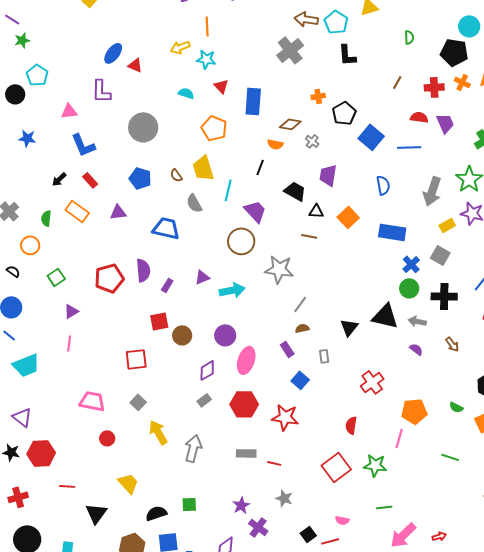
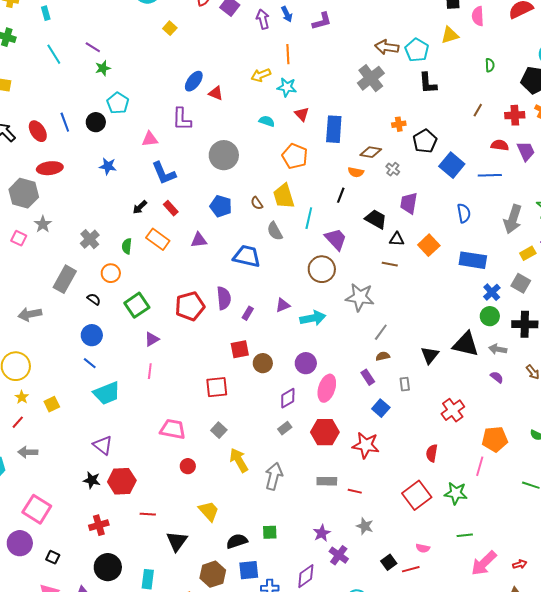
green square: (56, 277) -> (137, 305), size x1.4

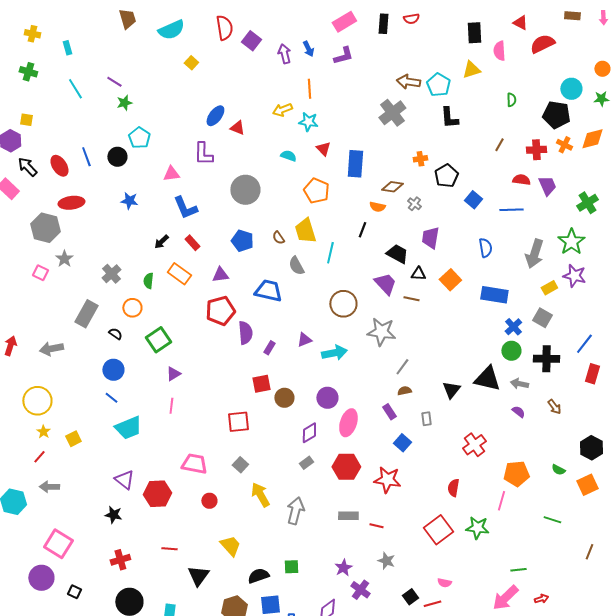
blue square: (452, 165) -> (473, 200), size x0.7
purple trapezoid: (336, 239) -> (385, 284), moved
red pentagon: (190, 306) -> (220, 311), moved
red hexagon: (122, 481) -> (157, 494), moved
green line: (465, 535) -> (518, 570), moved

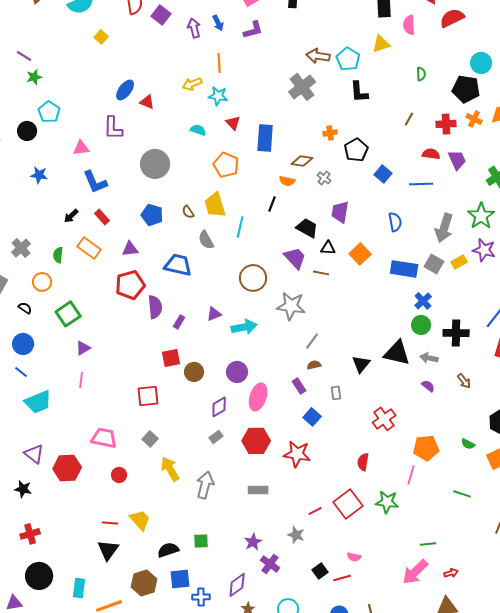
gray square: (542, 318) -> (434, 264), moved
red line: (376, 526) -> (315, 511), moved, turned -40
red line: (169, 549) -> (110, 523), moved

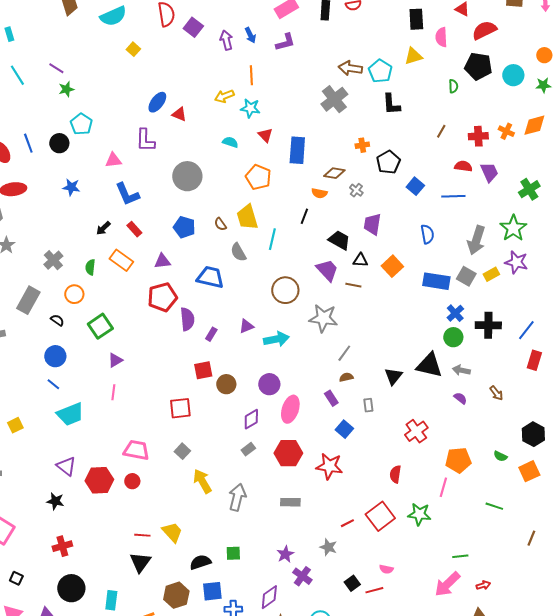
black pentagon: (466, 89) -> (478, 66), moved
black cross: (456, 333) -> (488, 325), moved
red circle: (119, 475) -> (132, 481), moved

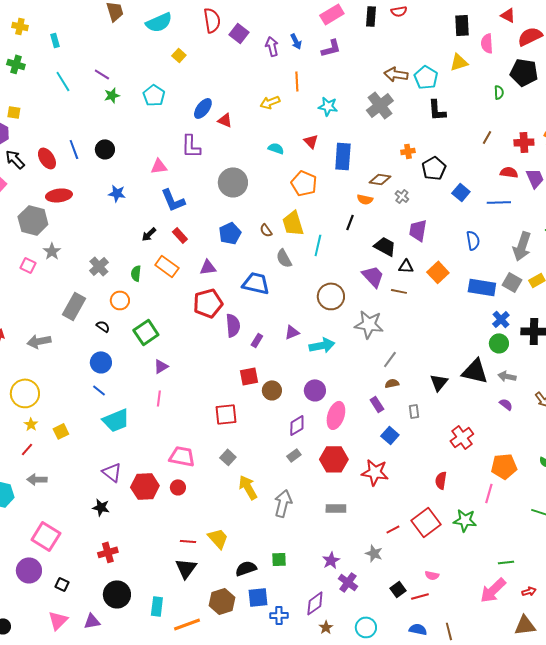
cyan star: (250, 108) -> (328, 106), moved
cyan pentagon: (81, 124) -> (154, 95), moved
blue pentagon: (184, 227) -> (230, 233), turned 30

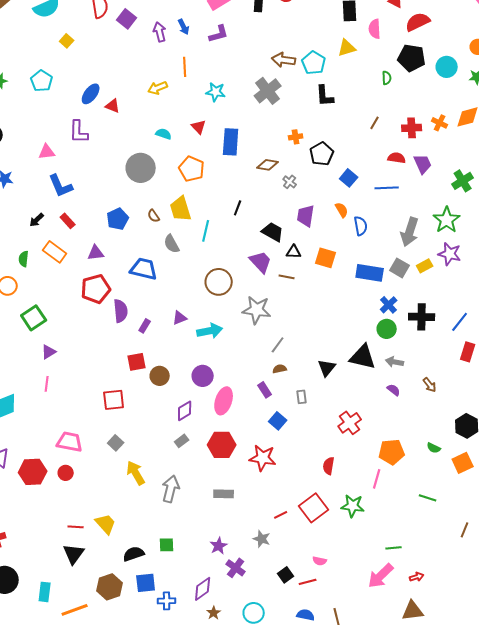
gray circle: (233, 182) -> (141, 168), moved
orange semicircle: (365, 199) -> (342, 210), moved, turned -133
orange square: (438, 272) -> (326, 258), turned -30

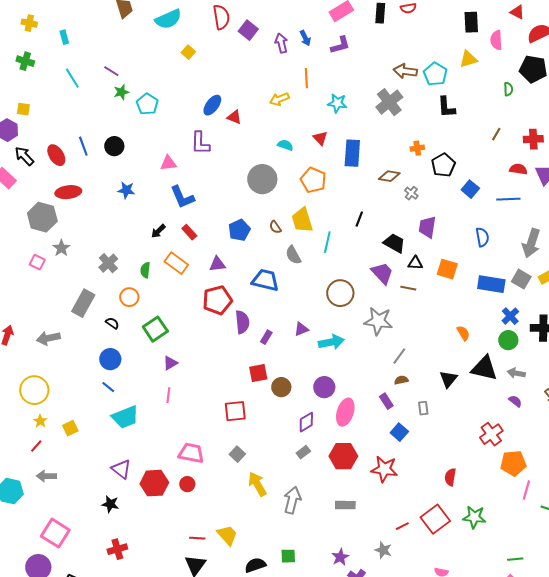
cyan pentagon: (42, 81) -> (147, 104), moved
orange semicircle: (342, 210) -> (463, 333), moved
red cross: (350, 423) -> (491, 434), moved
pink line: (377, 479) -> (526, 490), moved

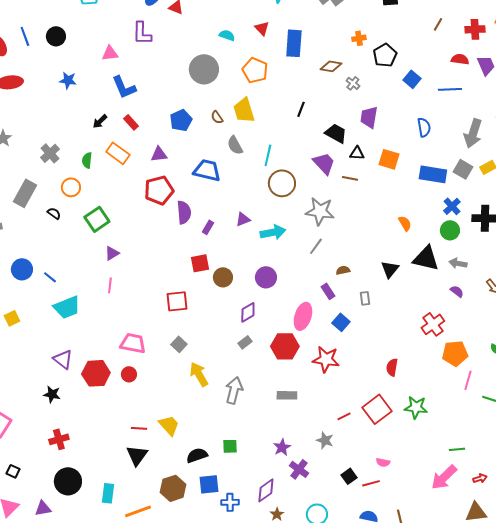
cyan line: (327, 242) -> (268, 155), moved
gray line: (399, 356) -> (316, 246), moved
blue circle: (110, 359) -> (22, 269), moved
pink ellipse: (345, 412) -> (303, 316), moved

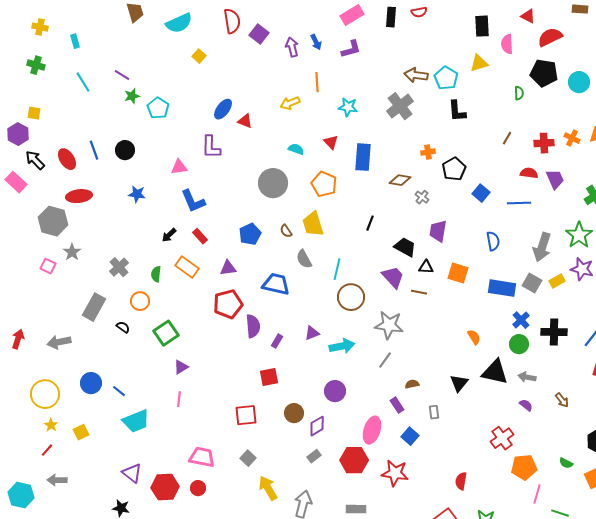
brown circle: (223, 277) -> (294, 413), moved

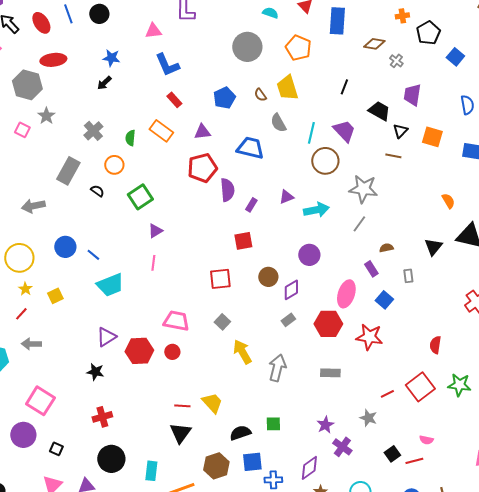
black arrow: (169, 235) -> (104, 83), moved
black triangle: (426, 267) -> (400, 131), turned -49
purple trapezoid: (393, 277) -> (344, 131), moved
purple triangle: (132, 473) -> (106, 337), turned 50

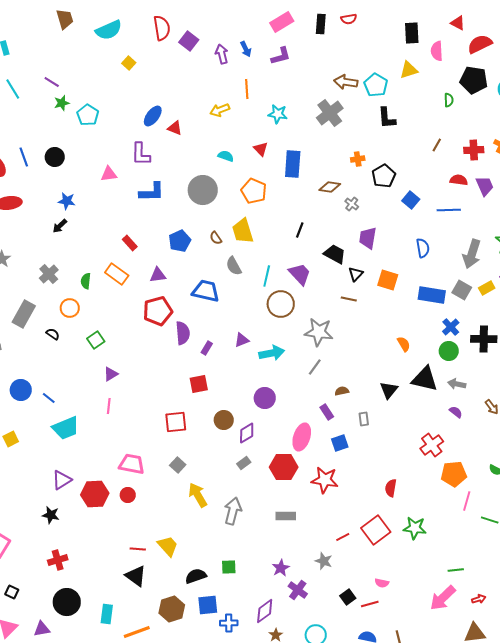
blue L-shape: (167, 65) -> (152, 192), moved, turned -68
green square: (140, 197) -> (96, 340), size x0.7
blue square: (384, 300) -> (340, 443), turned 30
black triangle: (180, 433) -> (136, 576), turned -30

